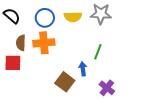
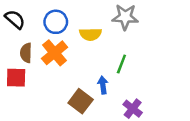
yellow semicircle: (73, 17) -> (90, 34), moved
orange cross: (44, 43) -> (55, 53), turned -35

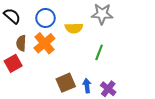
red square: (16, 78) -> (13, 63), turned -30
blue arrow: (103, 85) -> (87, 86), moved
brown square: (81, 101) -> (66, 83), turned 30

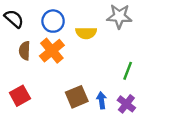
green line: (99, 52) -> (128, 71), moved
red square: (13, 63) -> (20, 96), moved

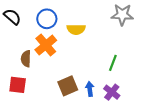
gray star: (119, 16) -> (122, 15), moved
brown semicircle: (25, 51) -> (26, 59), moved
red square: (20, 96) -> (18, 85), turned 36

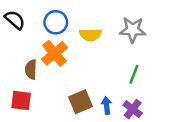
gray star: (122, 15) -> (133, 30), moved

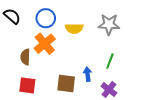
red square: (21, 100) -> (27, 85), moved
brown square: (81, 102) -> (66, 83), turned 30
blue arrow: (107, 105) -> (88, 74), moved

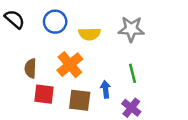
orange cross: (45, 44) -> (70, 65), moved
green line: (110, 61) -> (133, 73), turned -35
red square: (27, 85) -> (44, 94), moved

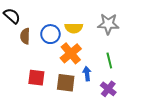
blue circle: (55, 22) -> (50, 34), moved
orange cross: (70, 65) -> (71, 53), moved
brown semicircle: (31, 68) -> (25, 36), moved

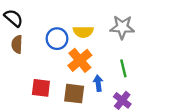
brown semicircle: (25, 36) -> (17, 44), moved

